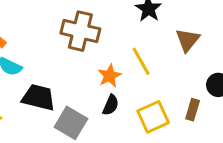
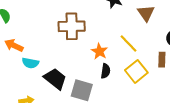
yellow line: (141, 61) -> (129, 43), moved
black trapezoid: (39, 97) -> (55, 79), turned 40

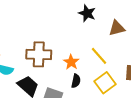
brown triangle: (146, 13) -> (117, 28), turned 48
brown cross: (72, 26) -> (39, 54), moved

